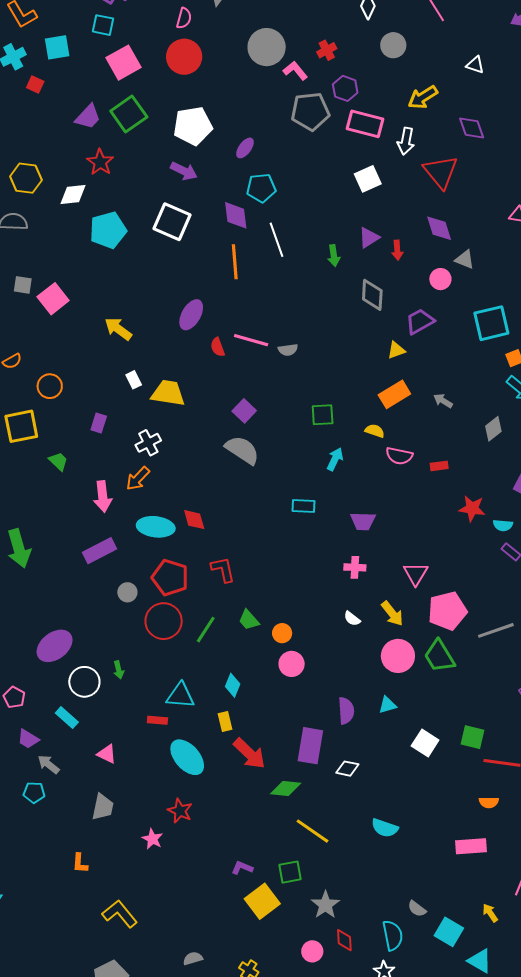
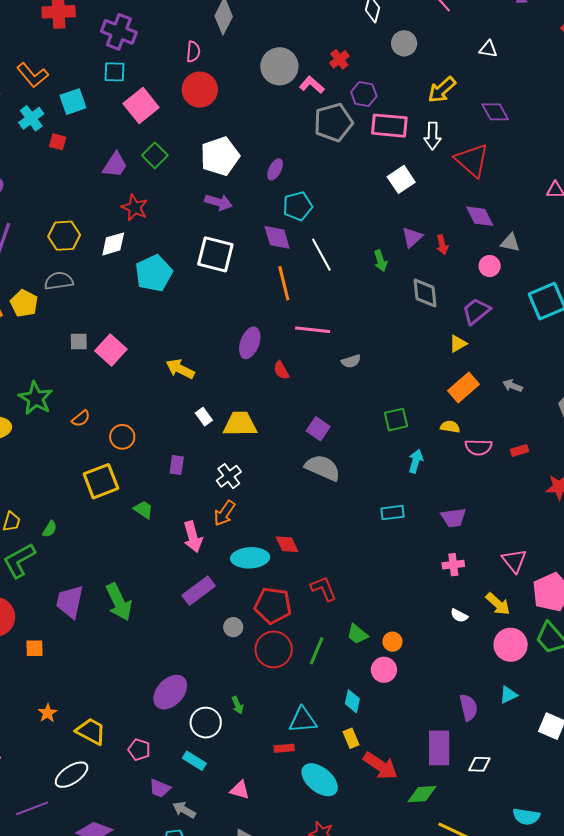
green square: (129, 114) -> (155, 155), size x0.7
pink line: (251, 340) -> (313, 330), moved
pink circle: (292, 664) -> (384, 670), moved

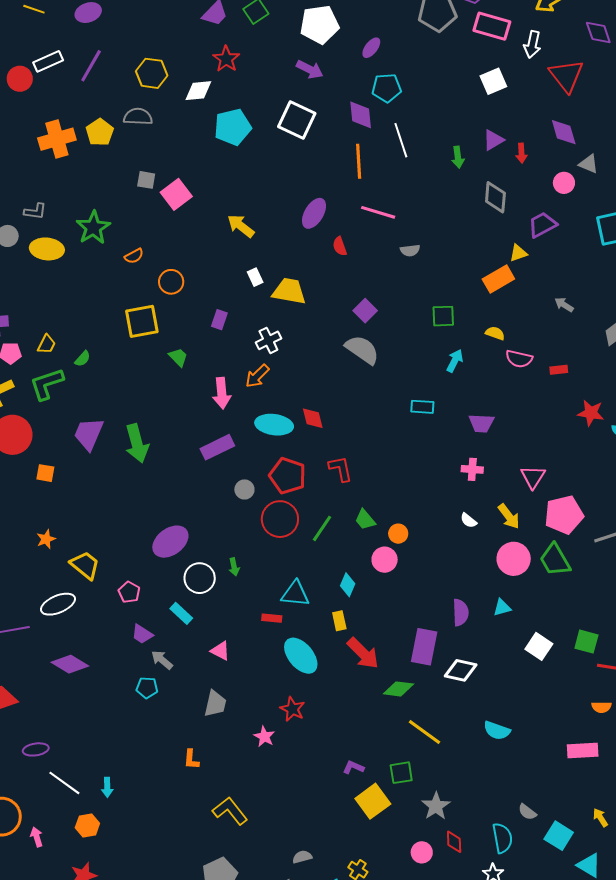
orange rectangle: (463, 387) -> (498, 279), moved
white diamond: (479, 764) -> (461, 670), size x1.4

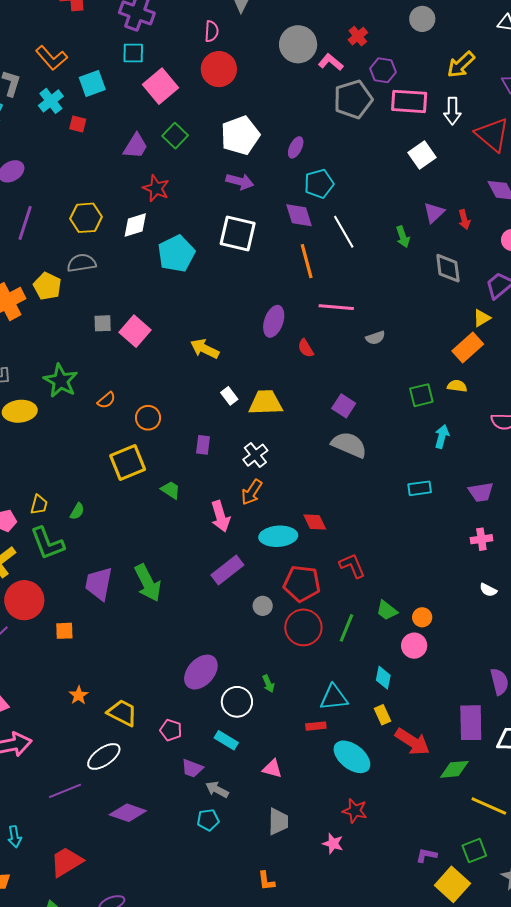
yellow semicircle: (495, 333) -> (457, 386), moved
green L-shape: (47, 384) -> (47, 543), turned -81

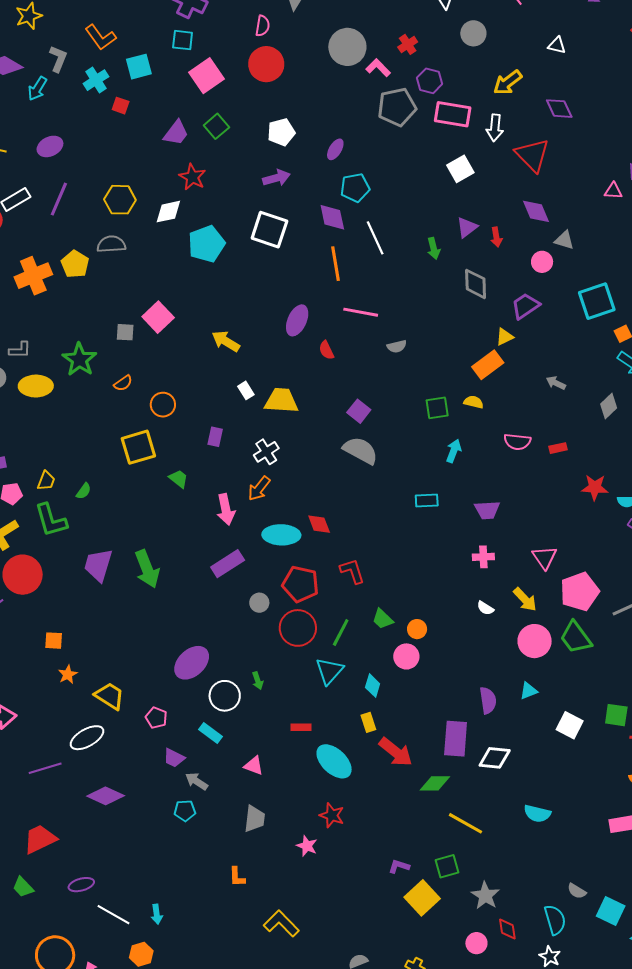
white pentagon: (240, 135) -> (281, 132), size x0.7
purple arrow: (240, 181) -> (277, 178), turned -36
gray square: (103, 323) -> (125, 332), moved
orange square: (64, 631) -> (54, 641), moved
cyan triangle: (334, 697) -> (329, 671), moved, turned -48

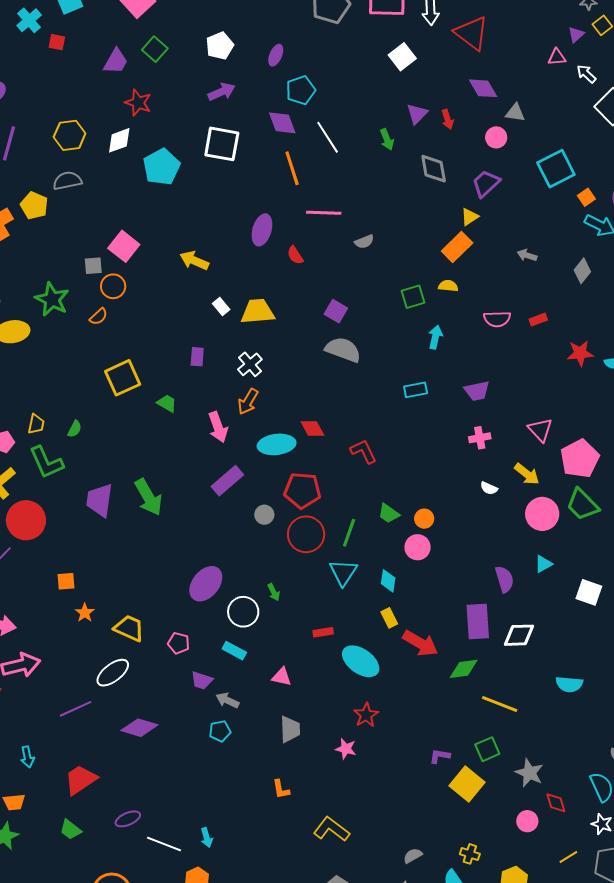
orange circle: (163, 405) -> (113, 286), moved
red L-shape: (352, 571) -> (363, 451), moved
red star: (332, 815) -> (366, 715), turned 30

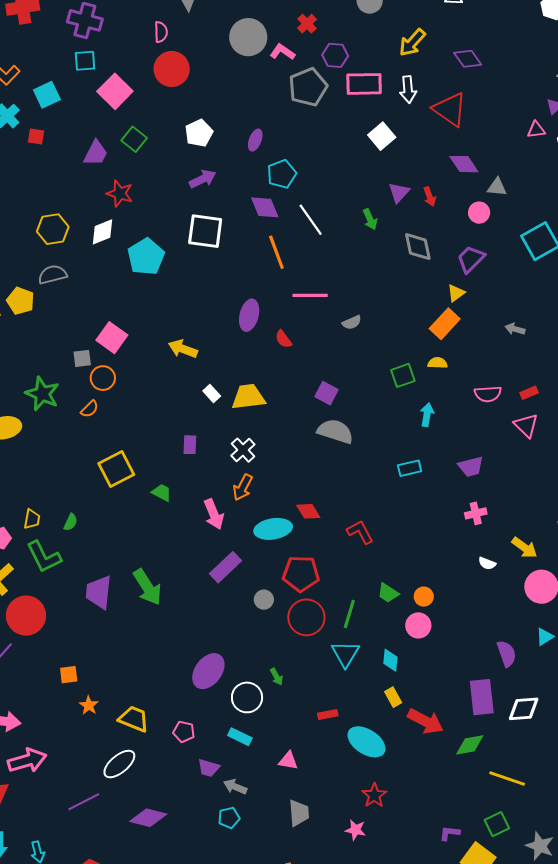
pink triangle: (540, 430) -> (526, 425), moved

